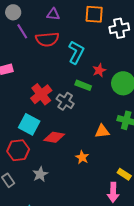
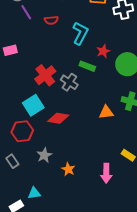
red semicircle: (47, 39) -> (51, 20), size x0.6
cyan square: (29, 124) -> (33, 105), turned 30
orange star: (82, 157) -> (68, 169), moved
pink arrow: (113, 192) -> (106, 173), moved

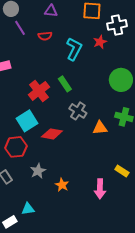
red star: (103, 51) -> (100, 42), moved
green rectangle: (87, 66) -> (65, 84), moved, turned 35
gray cross: (69, 82) -> (78, 111), moved

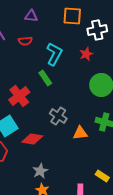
red star: (100, 42) -> (86, 54), moved
green rectangle: (65, 84) -> (45, 78), moved
gray star: (38, 171) -> (40, 171), moved

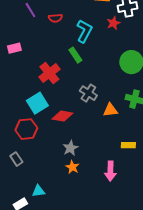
red star: (86, 54) -> (113, 23), moved
yellow rectangle: (102, 176) -> (128, 145), moved, turned -32

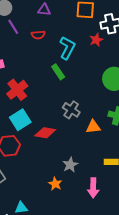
red cross: (49, 73) -> (17, 90), moved
gray star: (70, 148) -> (70, 165), moved

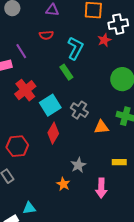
purple line: (13, 27) -> (21, 51), moved
cyan square: (20, 120) -> (50, 105), moved
red diamond: (45, 133) -> (53, 133), turned -70

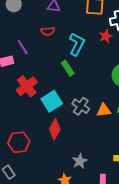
orange triangle: (101, 127) -> (104, 110), moved

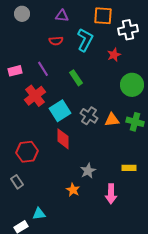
red star: (106, 36) -> (114, 55), moved
cyan L-shape: (77, 44) -> (85, 40), moved
purple line: (23, 47) -> (43, 69), moved
red diamond: (55, 129) -> (63, 139), turned -30

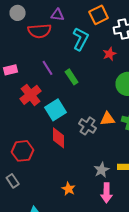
orange square: (103, 16) -> (99, 15), turned -30
red semicircle: (56, 41) -> (40, 31), moved, size x1.6
purple line: (43, 69) -> (48, 68), moved
gray cross: (89, 116) -> (88, 126), moved
gray star: (88, 171) -> (102, 170), moved

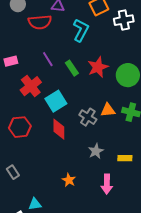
red star: (110, 54) -> (98, 67), moved, size x1.5
red hexagon: (23, 151) -> (20, 127), moved
gray star: (102, 170) -> (96, 151), moved

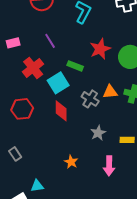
green rectangle: (72, 68) -> (75, 66), moved, turned -35

